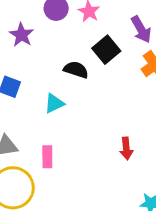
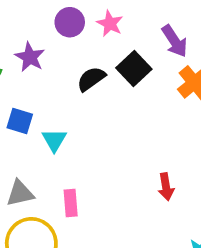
black semicircle: (76, 70) -> (91, 79), moved, turned -50
cyan triangle: (54, 103) -> (54, 140), moved, turned -30

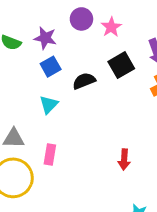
purple star: (30, 57) -> (45, 38), turned -30
black semicircle: (91, 79) -> (84, 81), moved
blue square: (20, 121) -> (51, 67), moved, turned 30

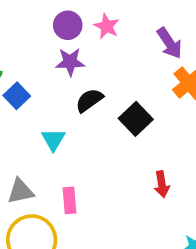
purple star: (45, 38) -> (70, 62), moved
black square: (121, 65) -> (136, 119), moved
blue square: (51, 67) -> (17, 96), moved

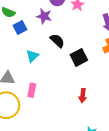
purple star: (70, 62) -> (44, 16), moved
black semicircle: (89, 100) -> (57, 41), turned 63

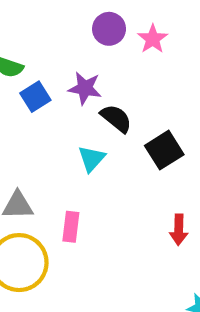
purple star: (44, 16) -> (85, 88), moved
cyan triangle: (32, 56) -> (92, 159), moved

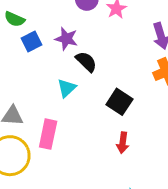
black square: (164, 150) -> (119, 102), moved, turned -30
pink rectangle: (71, 227) -> (48, 134), size x1.4

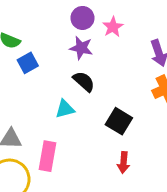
purple star: (66, 39) -> (81, 48), moved
cyan triangle: (67, 88) -> (65, 109), turned 30

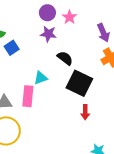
black semicircle: (84, 81) -> (65, 58), moved
black square: (119, 121) -> (79, 83), size x1.4
pink rectangle: (48, 156) -> (28, 96), moved

